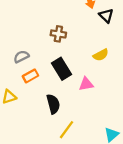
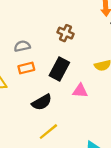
black rectangle: (61, 69) -> (59, 69), turned 45
black semicircle: (53, 104) -> (42, 102), turned 60

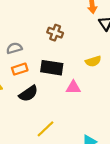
black rectangle: (59, 69) -> (52, 68), turned 75
black semicircle: (42, 102) -> (28, 94), moved

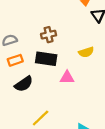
brown cross: (55, 33) -> (49, 35), moved, turned -32

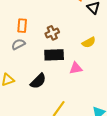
orange rectangle: (15, 60) -> (22, 26), moved, turned -56

